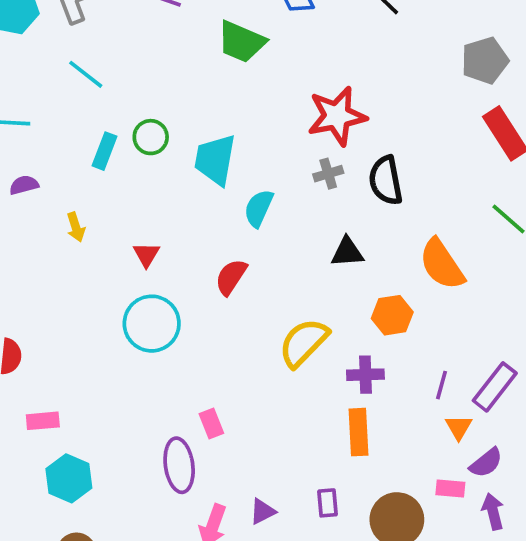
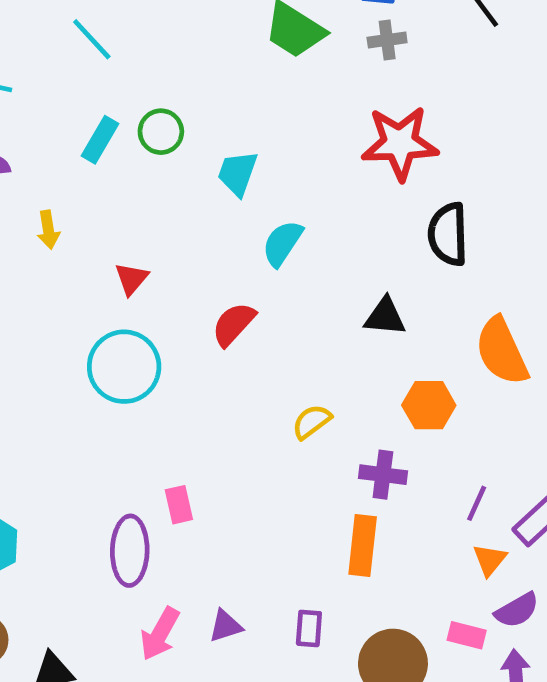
cyan trapezoid: (215, 160) -> (238, 173), size x0.7
gray cross: (328, 174) -> (387, 40), moved
yellow semicircle: (304, 343) -> (312, 422), size x0.6

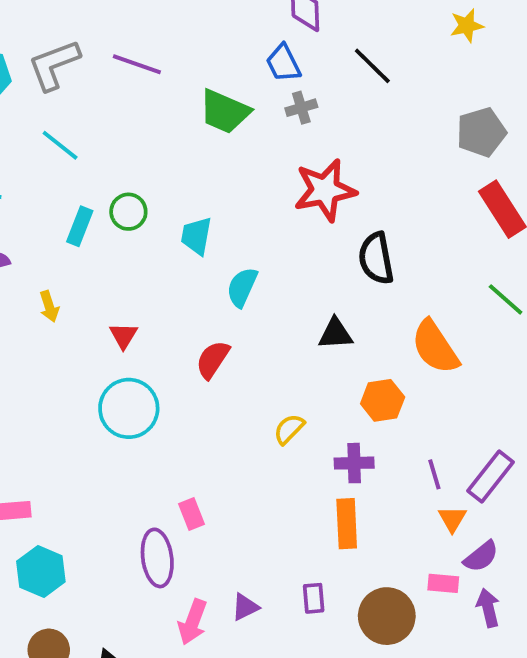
purple line: (477, 503) -> (434, 474), turned -32

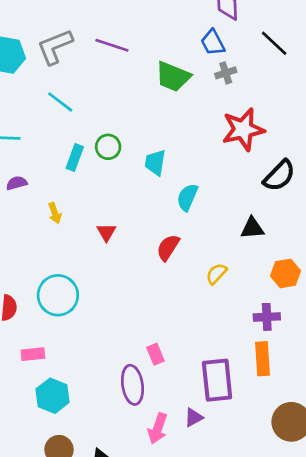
black semicircle: (376, 258) -> (279, 176), turned -124
cyan circle: (129, 408) -> (58, 295), moved
yellow semicircle: (289, 429) -> (216, 274), moved
purple rectangle: (314, 598) -> (217, 380), moved, size x2.0

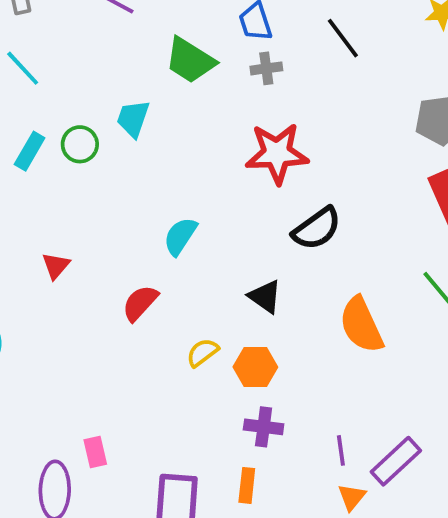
cyan trapezoid: (155, 163) -> (133, 118), moved
black triangle: (252, 228) -> (265, 297), turned 30
orange hexagon: (286, 273) -> (255, 367), moved
orange rectangle: (262, 359) -> (247, 485), size x0.7

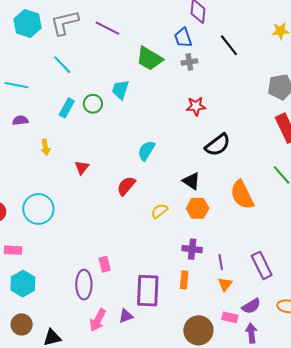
red star: (277, 153) -> (196, 106), size x0.6
orange hexagon: (255, 367) -> (198, 208), moved
purple line: (341, 450) -> (221, 262), moved
purple rectangle: (396, 461) -> (262, 265), turned -72
orange triangle: (352, 497) -> (225, 284), moved

